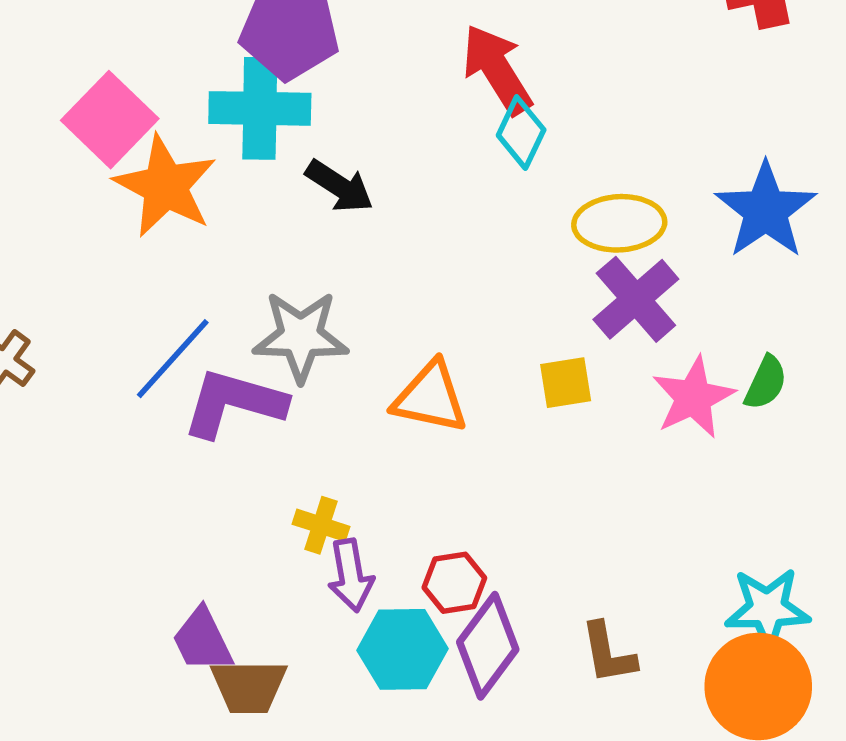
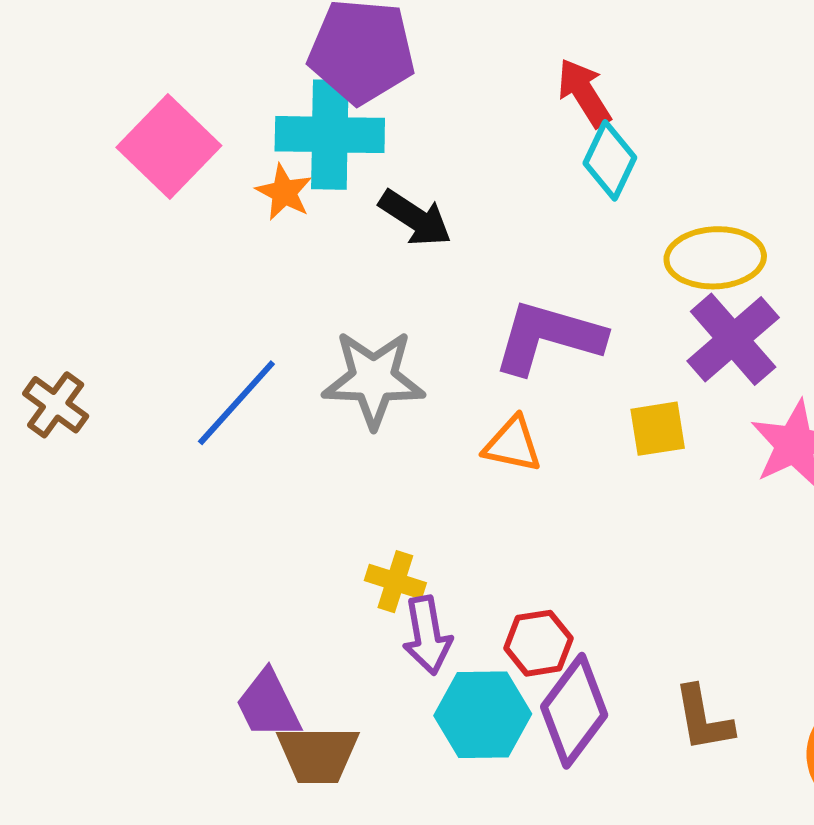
red arrow: (497, 69) -> (584, 93), size x0.7
orange star: (165, 186) -> (284, 192), moved, size x0.5
orange triangle: (430, 397) -> (513, 445), size x0.7
purple L-shape: (234, 403) -> (548, 337), moved

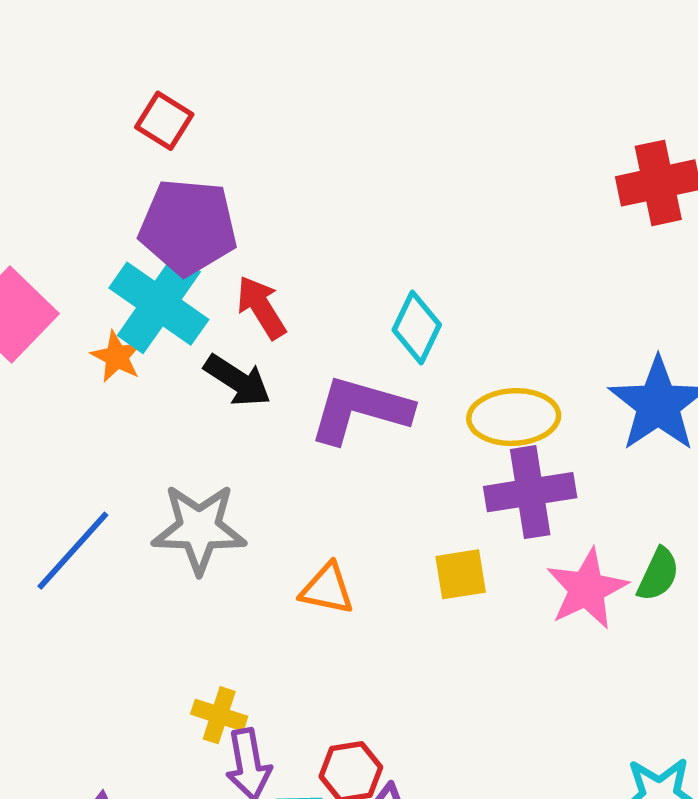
red arrow: (584, 93) -> (261, 307), moved
cyan cross: (330, 135) -> (159, 304), turned 34
purple L-shape: (548, 337) -> (360, 410), moved
purple cross: (733, 339) -> (530, 492), turned 32

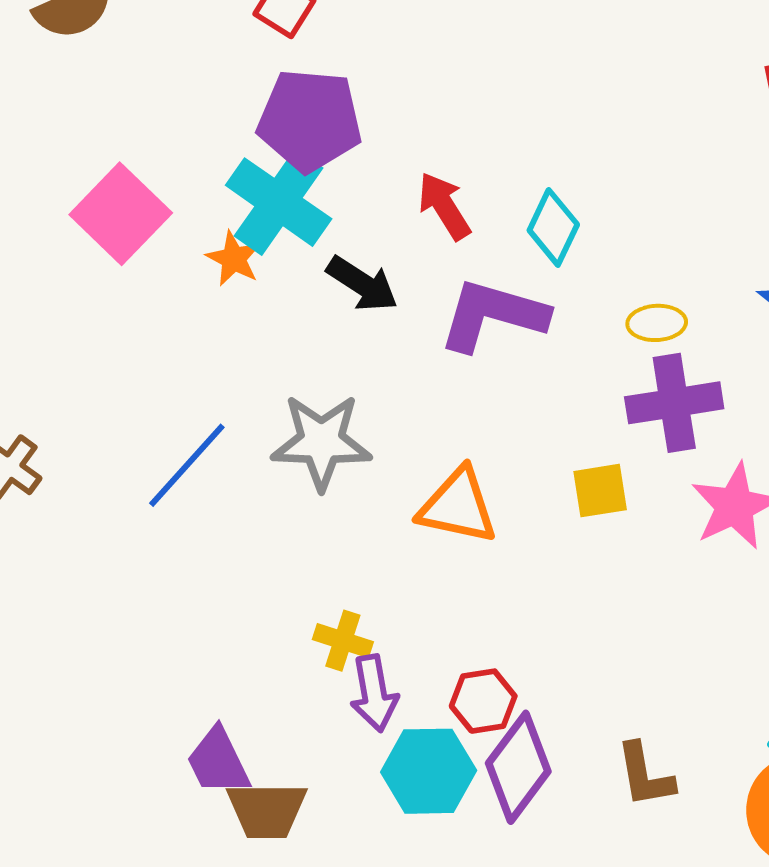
red arrow: (261, 307) -> (444, 206), moved
yellow ellipse: (514, 417) -> (657, 323), size x0.6
orange triangle: (327, 589) -> (458, 506), size x1.4

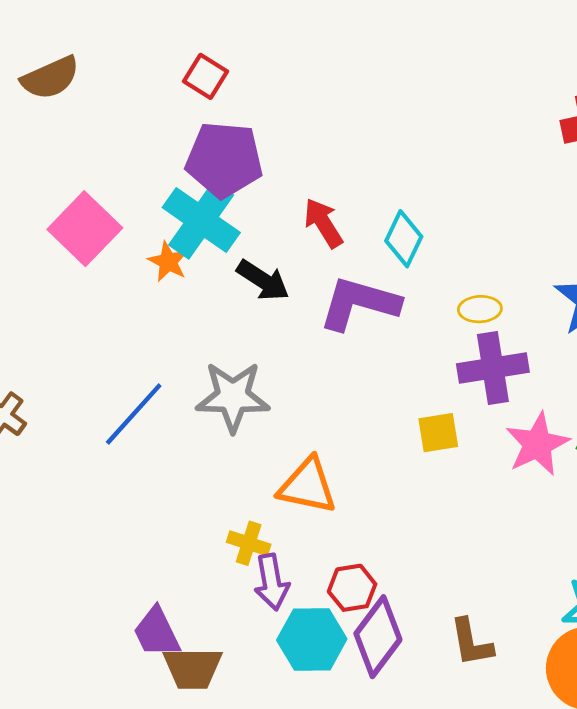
orange triangle: (458, 506) -> (308, 486), moved

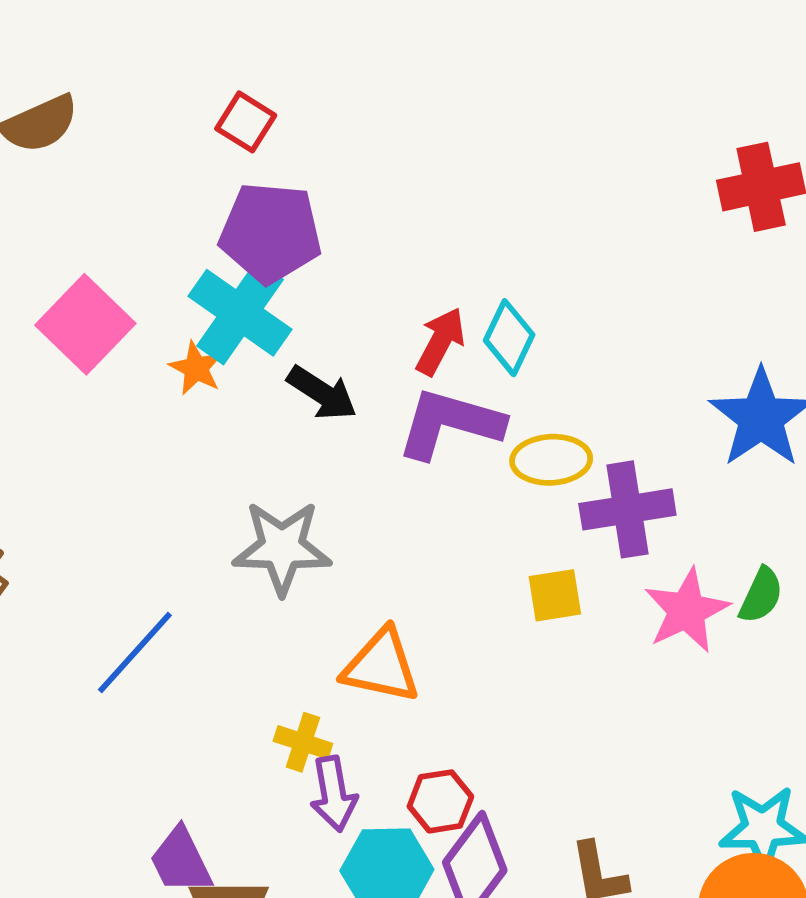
red arrow: (323, 223) -> (440, 341), moved, turned 60
yellow ellipse: (480, 309) -> (551, 460), moved, size x1.4
blue line: (134, 414) -> (135, 653), moved

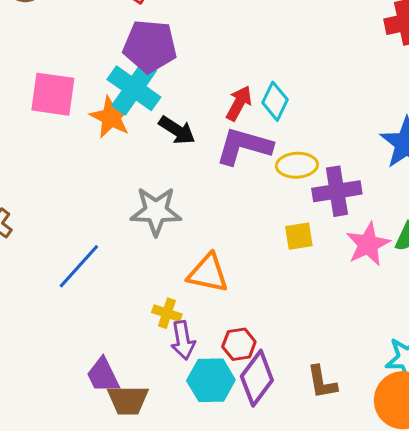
pink square: (85, 324) -> (53, 94), turned -36
orange star: (196, 368) -> (111, 117), size x1.5

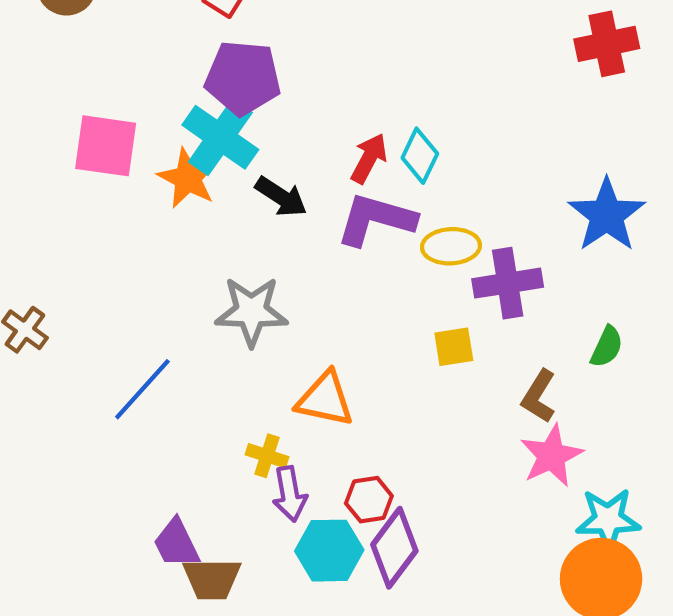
pink star: (368, 244) -> (551, 456), moved
brown L-shape: (322, 382) -> (539, 396), moved, turned 42

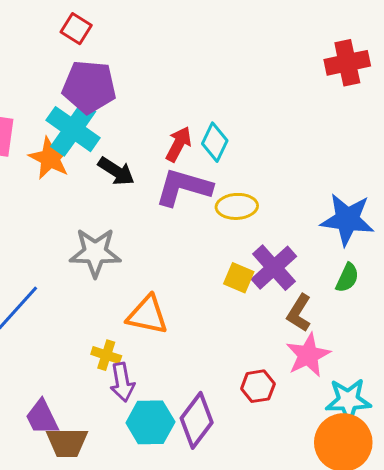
blue star: (607, 215) -> (347, 219), moved, turned -30
purple cross: (508, 283) -> (274, 268), moved, turned -33
yellow square: (454, 347) -> (239, 278), turned 32
red hexagon: (369, 500) -> (258, 386), moved

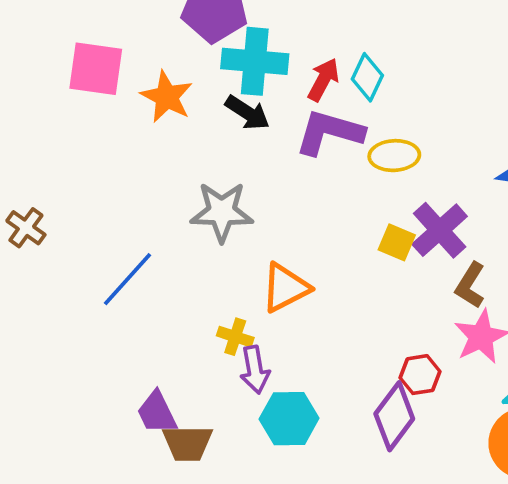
cyan cross: (73, 129) -> (255, 61), moved, turned -30
orange triangle: (147, 315) -> (285, 288), turned -39
purple diamond: (197, 420) -> (394, 416), moved

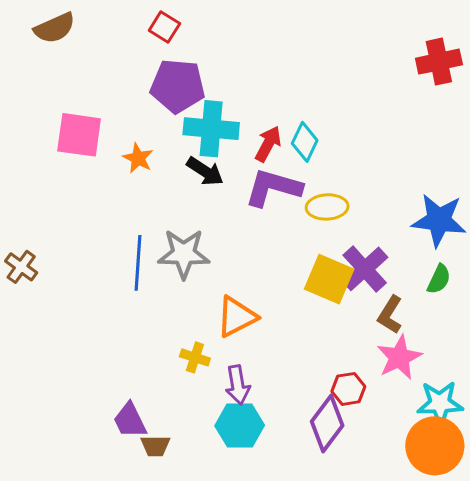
orange star: (167, 97) -> (138, 158), size x0.7
yellow square: (397, 242) -> (329, 279), size x1.6
blue line: (128, 279) -> (138, 263), moved, turned -38
purple arrow: (255, 370) -> (238, 385), moved
brown trapezoid: (187, 443) -> (155, 446), size x0.7

